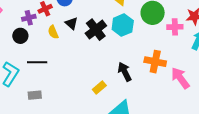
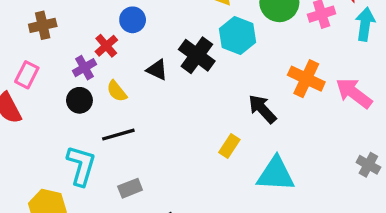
black triangle: (71, 23) -> (157, 70), moved
yellow semicircle: (53, 32) -> (117, 91), moved
orange cross: (155, 62) -> (306, 79), turned 30

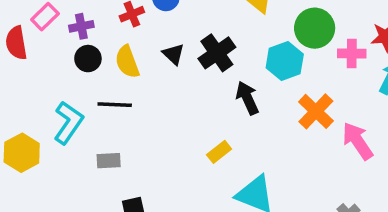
cyan hexagon: (237, 35) -> (285, 61), moved
purple cross: (84, 68) -> (81, 26), moved
yellow semicircle: (117, 91) -> (127, 62), size x1.4
black arrow: (262, 109) -> (247, 98), moved

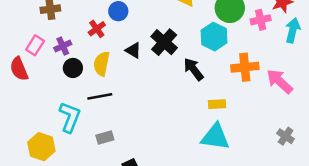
yellow semicircle: (127, 62) -> (102, 64), turned 45
orange cross: (316, 111) -> (245, 67), turned -36
yellow rectangle: (219, 152) -> (217, 104), moved, turned 48

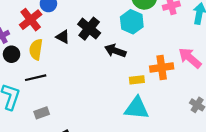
red cross: (97, 29) -> (31, 20), size x1.5
orange cross: (245, 67) -> (162, 67), moved
black arrow: (193, 69) -> (115, 51), turned -30

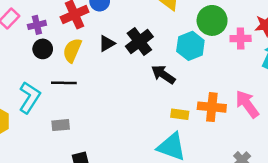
black triangle: (63, 37) -> (107, 43), turned 48

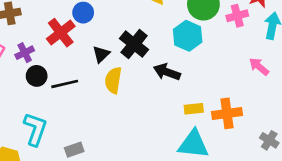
yellow semicircle: (72, 50) -> (113, 80), moved
black line: (64, 83) -> (65, 84), moved
pink arrow: (247, 104) -> (259, 67), moved, size x0.7
orange cross: (212, 107) -> (227, 113), moved

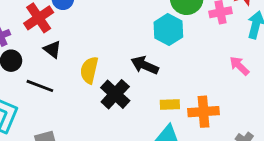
black cross: (134, 44) -> (115, 94), moved
black triangle: (101, 54) -> (52, 49), moved, turned -42
black line: (65, 84) -> (40, 86), moved, turned 30

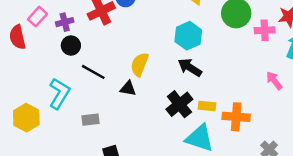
cyan hexagon: (168, 30) -> (188, 36), moved
black triangle: (52, 49) -> (128, 88), moved, turned -36
black cross: (115, 94) -> (179, 104), moved

